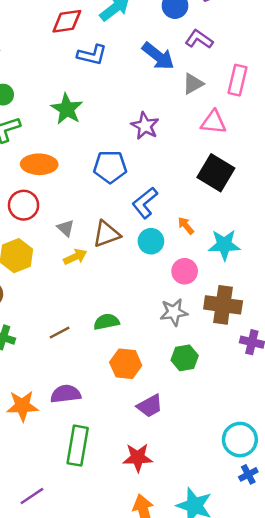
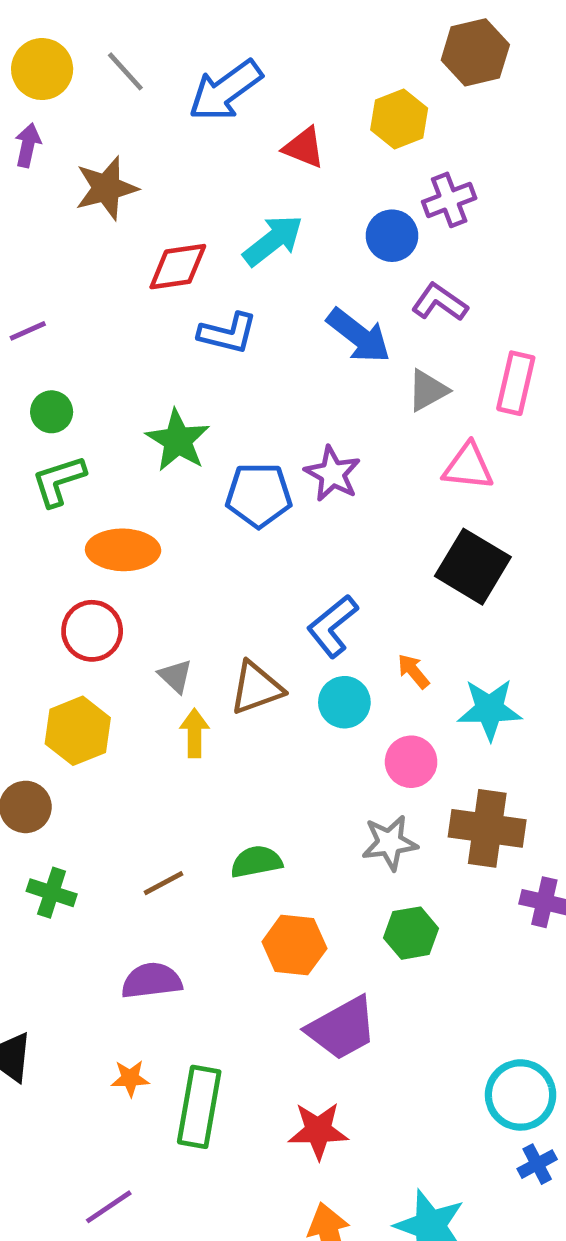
blue pentagon: (110, 167) -> (259, 495), moved
yellow arrow: (75, 257) -> (194, 733), turned -65
purple semicircle: (66, 394) -> (152, 981), moved
orange star: (22, 406) -> (130, 1078), moved, size x0.6
purple trapezoid: (150, 406) -> (342, 1028), size x1.4

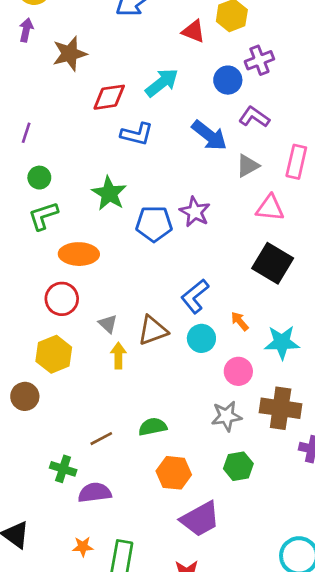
red triangle: (304, 148) -> (194, 31), moved
purple line: (28, 331) -> (26, 133), turned -48
green cross: (52, 893) -> (63, 469), moved

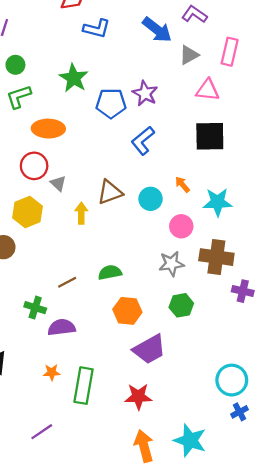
black square: (273, 263) -> (210, 136), turned -32
blue L-shape: (195, 296) -> (143, 141), moved
gray triangle: (108, 324) -> (58, 183), moved

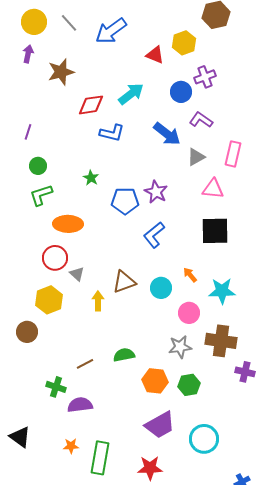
green star: (74, 78) -> (91, 178), size x0.6
orange hexagon: (127, 311) -> (155, 381), moved
cyan circle: (232, 380) -> (204, 439), moved

